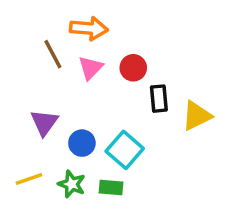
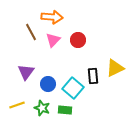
black rectangle: (159, 99) -> (93, 76), moved

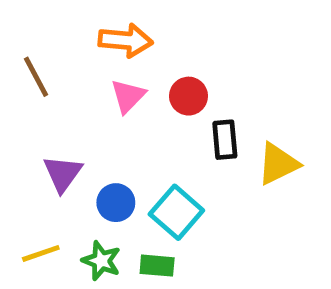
brown line: (31, 32) -> (36, 77), moved
black rectangle: (93, 76) -> (225, 140), moved

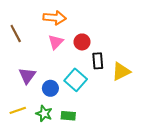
cyan square: (176, 212) -> (76, 80), moved

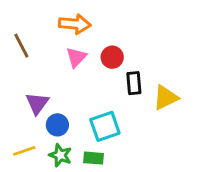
cyan square: (76, 80) -> (105, 126), moved, turned 30
blue circle: (50, 88) -> (57, 125), moved

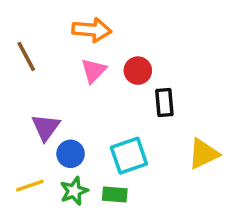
yellow triangle: (166, 98) -> (203, 154), moved
green star: (60, 155) -> (74, 191), turned 30

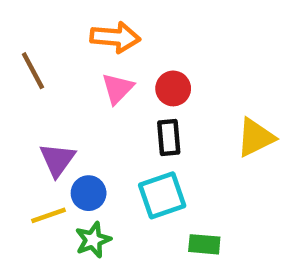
black rectangle: (164, 102) -> (169, 137), moved
yellow triangle: (203, 154) -> (256, 137), moved
yellow line: (30, 186) -> (48, 215), moved
green rectangle: (115, 195) -> (204, 244), moved

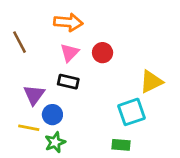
black rectangle: (169, 137) -> (68, 82), moved, turned -72
cyan square: (162, 195) -> (132, 112), moved
yellow line: (48, 215) -> (29, 128), turned 30

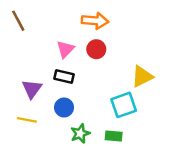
orange arrow: (68, 22) -> (95, 21), moved
brown line: (19, 42) -> (18, 21), moved
blue circle: (52, 115) -> (64, 107), moved
green star: (55, 142) -> (80, 134), moved

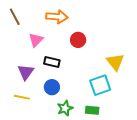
orange arrow: (95, 21) -> (57, 17), moved
pink triangle: (65, 49) -> (36, 40), moved
yellow triangle: (142, 76) -> (115, 62), turned -42

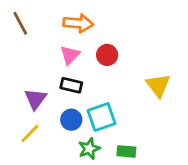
pink triangle: (36, 40) -> (70, 55), moved
cyan square: (100, 85) -> (102, 117), moved
yellow line: (22, 97) -> (30, 133), turned -56

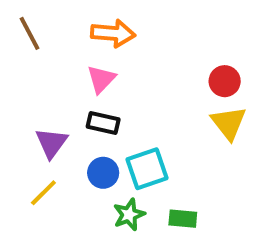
red circle: (107, 55) -> (225, 81), moved

